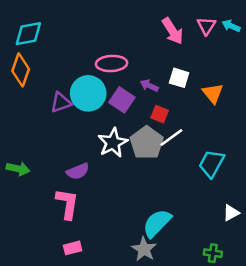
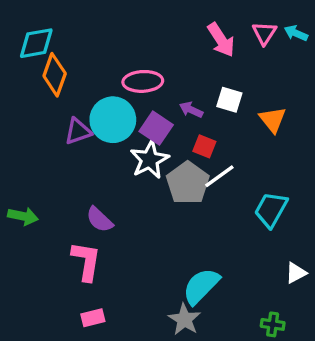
orange diamond: (21, 70) -> (55, 75), moved
white star: (113, 143) -> (149, 160), moved
purple semicircle: (78, 171) -> (100, 220), turned 65

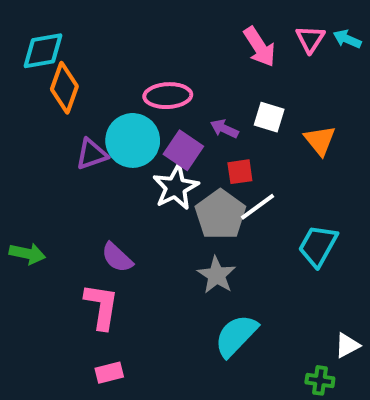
red square: (204, 146) -> (240, 172), turned -30
white triangle: (296, 273) -> (347, 345), moved
gray star: (184, 319) -> (217, 275), moved

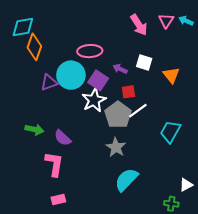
green arrow: (27, 254) -> (34, 129), moved

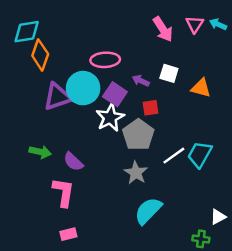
orange triangle: (171, 75) -> (201, 88), turned -36
purple triangle: (49, 82) -> (57, 97), size x1.4
white line: (138, 111) -> (174, 156), moved

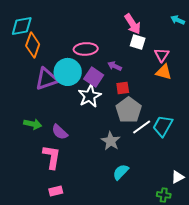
pink triangle: (195, 24) -> (162, 55), moved
white square: (169, 73) -> (138, 42), moved
gray pentagon: (138, 135) -> (129, 110), moved
cyan semicircle: (148, 211) -> (121, 172), size x0.7

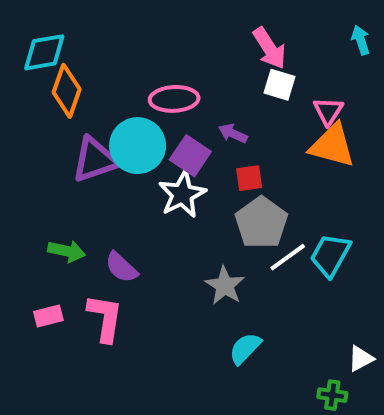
cyan arrow: (178, 20) -> (361, 40), turned 48
orange triangle: (164, 72) -> (332, 146), size x1.4
pink rectangle: (56, 191) -> (48, 316), moved

